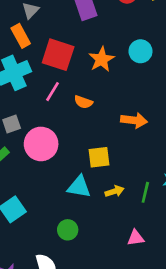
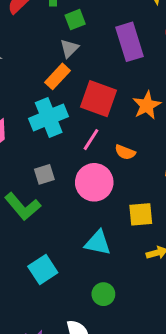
orange rectangle: (21, 36) -> (57, 76), turned 70
pink circle: (41, 144) -> (94, 182), moved
cyan triangle: (79, 187) -> (98, 243), moved

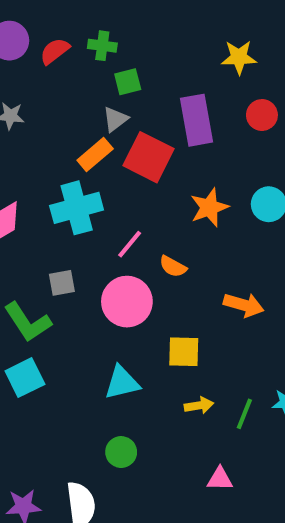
red square: (99, 99) -> (149, 157), moved
cyan triangle: (98, 243) -> (122, 383), turned -32
cyan square: (43, 270) -> (25, 378), moved

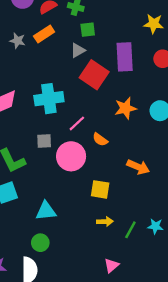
orange rectangle: (95, 155) -> (44, 34), moved
gray square: (62, 283) -> (44, 141), moved
cyan triangle: (122, 383) -> (46, 211), moved
green circle: (121, 452) -> (40, 243), moved
pink triangle: (220, 479) -> (111, 265), turned -49

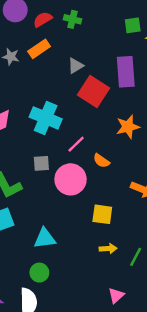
green square: (88, 30) -> (133, 25), moved
cyan cross: (49, 99) -> (46, 118), turned 32

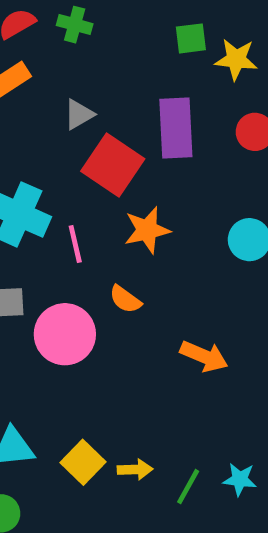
orange star: (128, 127) -> (147, 230), moved
pink line: (76, 144) -> (75, 244), moved, turned -60
yellow square: (102, 214) -> (83, 462), moved, turned 35

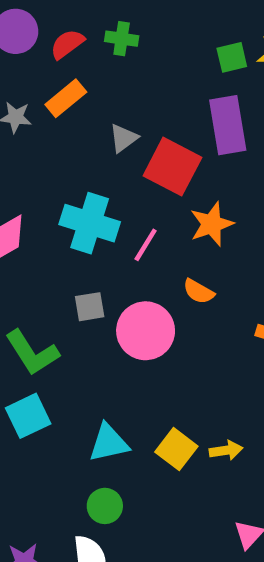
green square: (191, 38) -> (232, 57), moved
gray triangle: (79, 114) -> (123, 138), moved
pink line: (75, 244) -> (146, 245), turned 51

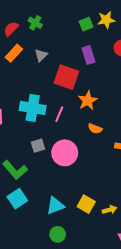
green cross: (122, 39) -> (35, 23), turned 32
purple rectangle: (228, 125) -> (89, 55), size x0.7
gray triangle: (123, 138) -> (41, 55), moved
orange semicircle: (199, 291) -> (95, 129), moved
yellow arrow: (226, 450) -> (110, 210), moved

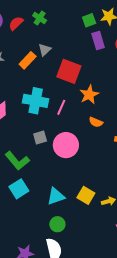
orange rectangle: (14, 53) -> (28, 60), moved
purple rectangle: (89, 55) -> (98, 41), moved

